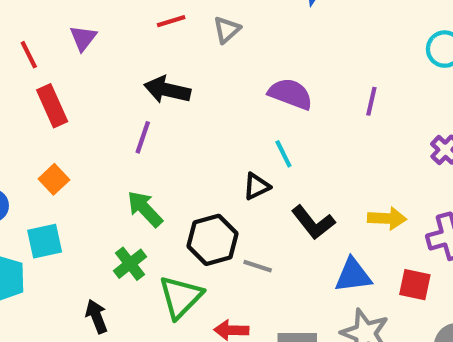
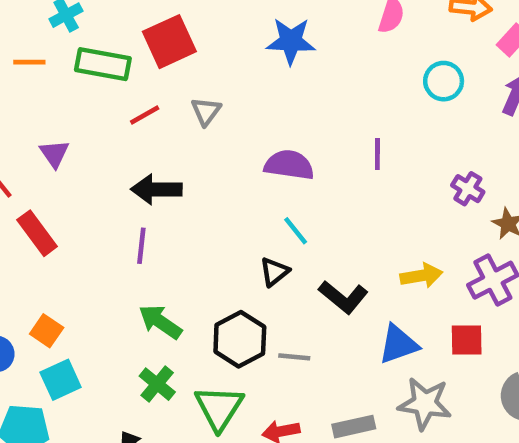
orange square: (54, 179) -> (47, 331), moved

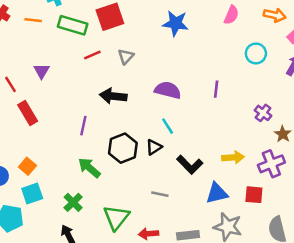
black arrow: (156, 189) -> (113, 96), moved
black hexagon: (240, 339) -> (123, 148), moved
green cross: (157, 384) -> (73, 202), moved

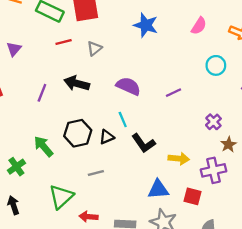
purple line: (216, 89) -> (173, 93), turned 49
purple line: (83, 126) -> (42, 93), moved
black L-shape: (190, 165) -> (144, 143), moved
gray line: (160, 194) -> (96, 173), moved, turned -35
green cross: (73, 202) -> (16, 167), moved

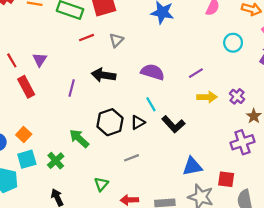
purple triangle: (14, 49) -> (40, 60), moved
yellow arrow: (179, 159) -> (207, 97), moved
red square: (193, 196) -> (226, 179), moved
green triangle: (61, 197) -> (101, 184), size x0.6

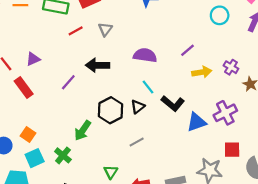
purple triangle: (40, 60) -> (33, 59), turned 40
purple line: (72, 88) -> (68, 82), turned 35
green arrow: (79, 138) -> (83, 130), turned -90
purple cross: (242, 142) -> (225, 113), moved
blue triangle: (192, 166) -> (196, 122), moved

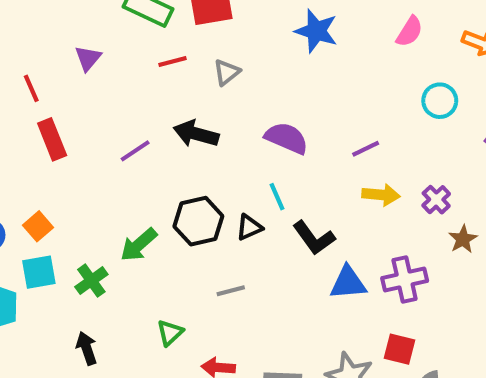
purple triangle: (33, 59) -> (88, 58), moved, turned -40

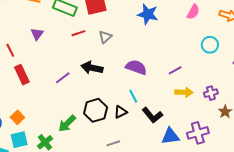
purple cross: (436, 200) -> (211, 93), turned 32

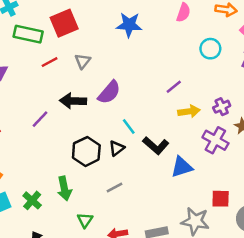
purple semicircle: (136, 67) -> (109, 92), moved, turned 120
green arrow: (67, 123) -> (64, 188), moved, turned -48
purple cross: (198, 133) -> (215, 140), moved, turned -35

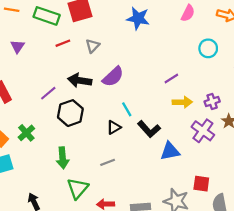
black hexagon: (86, 151) -> (70, 113), moved
green cross: (32, 200) -> (26, 133), moved
green triangle: (85, 220) -> (78, 188), size x1.5

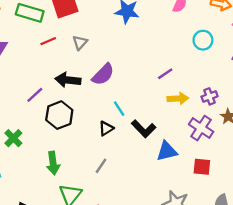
gray line: (108, 162) -> (101, 166), turned -32
red square: (201, 184) -> (202, 167), moved

